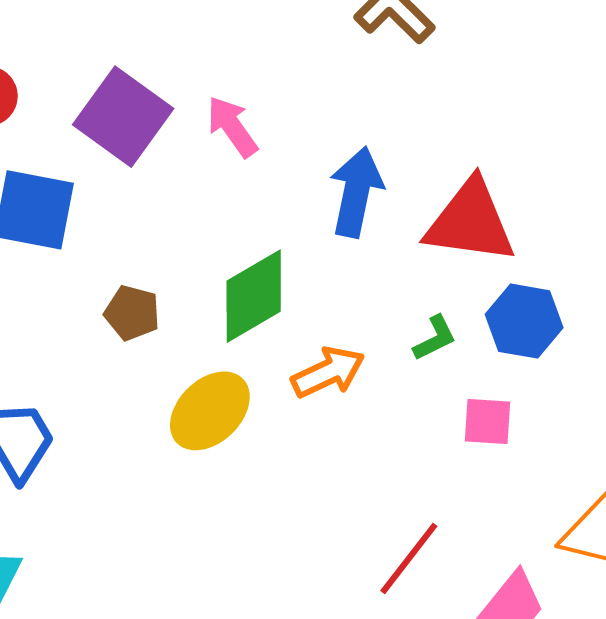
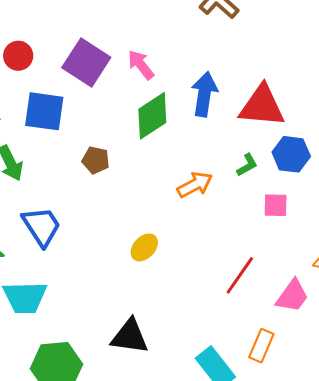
green diamond: (254, 296) -> (152, 116), moved
yellow ellipse: (210, 411) -> (144, 247), moved, size x0.7

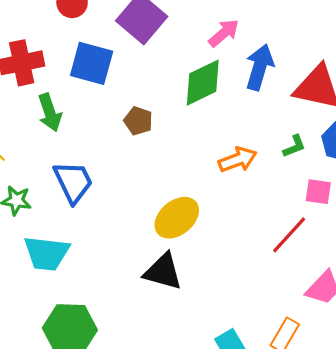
pink arrow: (141, 65) -> (224, 33), moved, turned 80
yellow ellipse: (144, 247) -> (177, 218), size x1.5
red line: (240, 275) -> (289, 235), moved
black triangle: (130, 336) -> (163, 272), moved

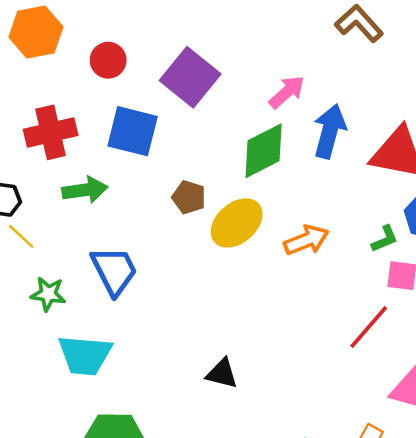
green arrow: (50, 113) -> (85, 190), turned -78
green L-shape: (294, 146) -> (385, 239), moved
yellow ellipse: (177, 218) -> (237, 223), moved
black triangle: (163, 272) -> (222, 374), size x0.7

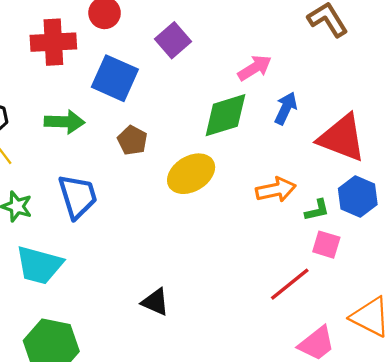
purple square: (190, 77) -> (173, 40), size x0.7
blue arrow: (330, 131) -> (286, 108), size x0.7
red cross: (51, 132) -> (53, 42), moved
brown pentagon: (189, 197) -> (132, 140), moved
orange arrow: (306, 240) -> (276, 190), moved

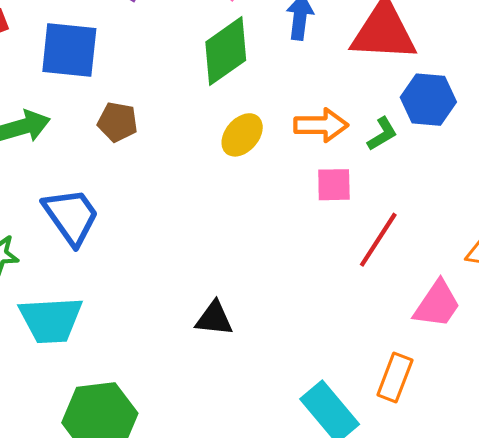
yellow ellipse: (191, 174) -> (242, 135), moved, size x0.7
orange arrow: (276, 190) -> (321, 125), turned 30
pink square: (326, 245) -> (334, 185), moved

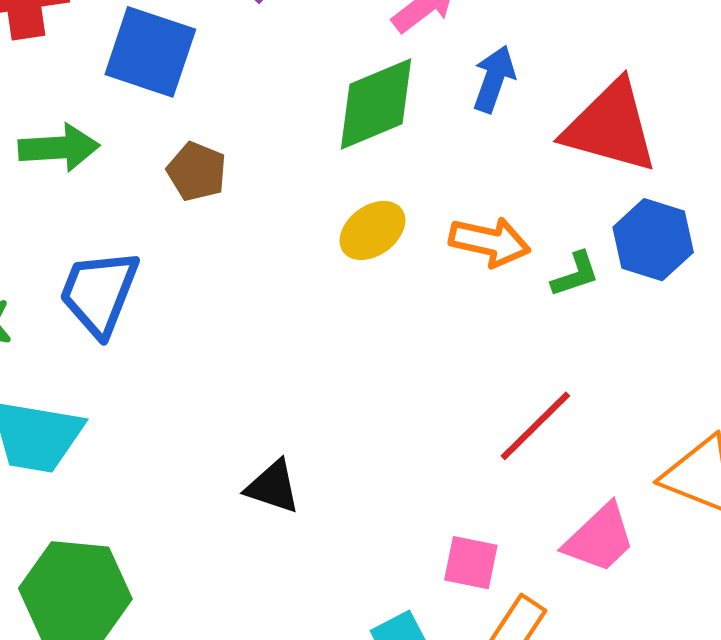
pink square: (334, 185) -> (471, 563), moved
blue trapezoid: (71, 216) -> (99, 293), turned -136

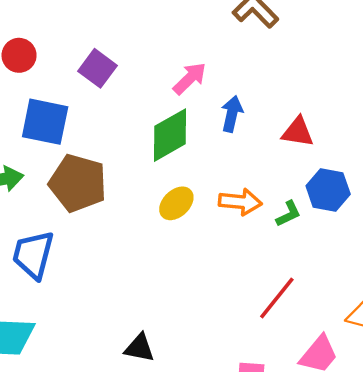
red triangle: (610, 127) -> (298, 132), size x0.6
brown pentagon: (197, 172) -> (78, 183), size x1.8

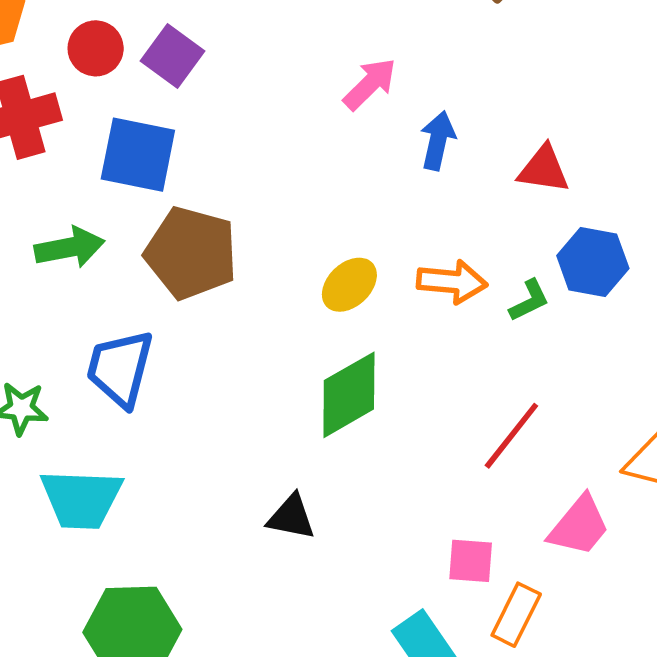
purple square: (97, 68) -> (172, 56), moved
green diamond: (170, 135) -> (349, 395), moved

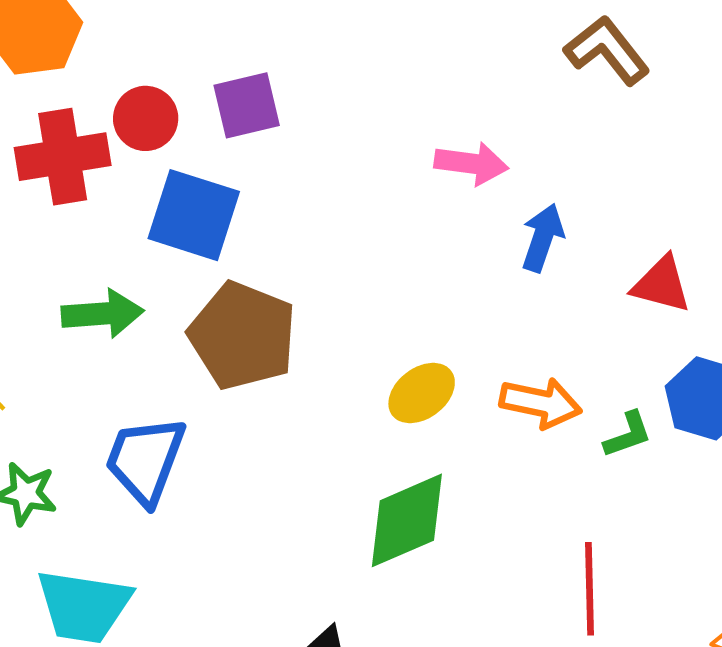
red circle: (96, 48) -> (146, 118), moved
purple square: (172, 56) -> (247, 105), turned 34
pink arrow: (370, 84) -> (471, 163), turned 46
red line: (511, 436) -> (590, 589), turned -46

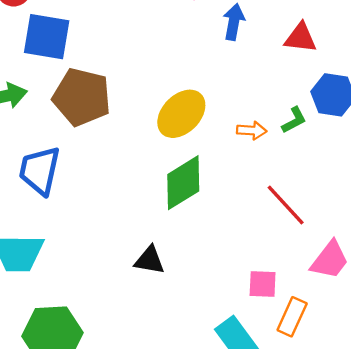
yellow ellipse: (422, 393) -> (181, 114), size x1.4
orange arrow: (541, 403) -> (252, 130), moved, size x0.7
red line: (590, 589) -> (286, 205), turned -33

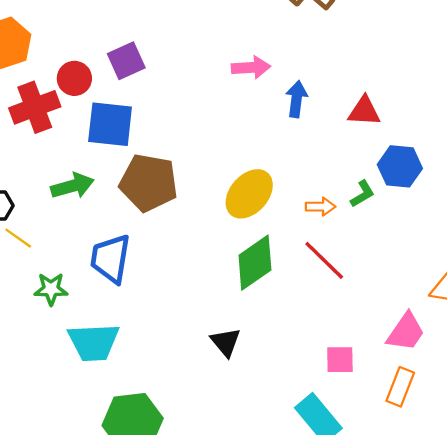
red line: (286, 205) -> (324, 260), moved
black triangle: (150, 260) -> (226, 342), turned 44
orange rectangle: (292, 317) -> (400, 387), moved

